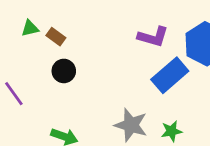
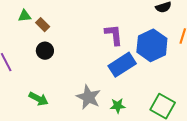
purple L-shape: (153, 37) -> (114, 35), turned -120

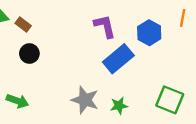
blue hexagon: (152, 45) -> (149, 33), size x0.7
green arrow: (39, 99) -> (17, 101), moved

